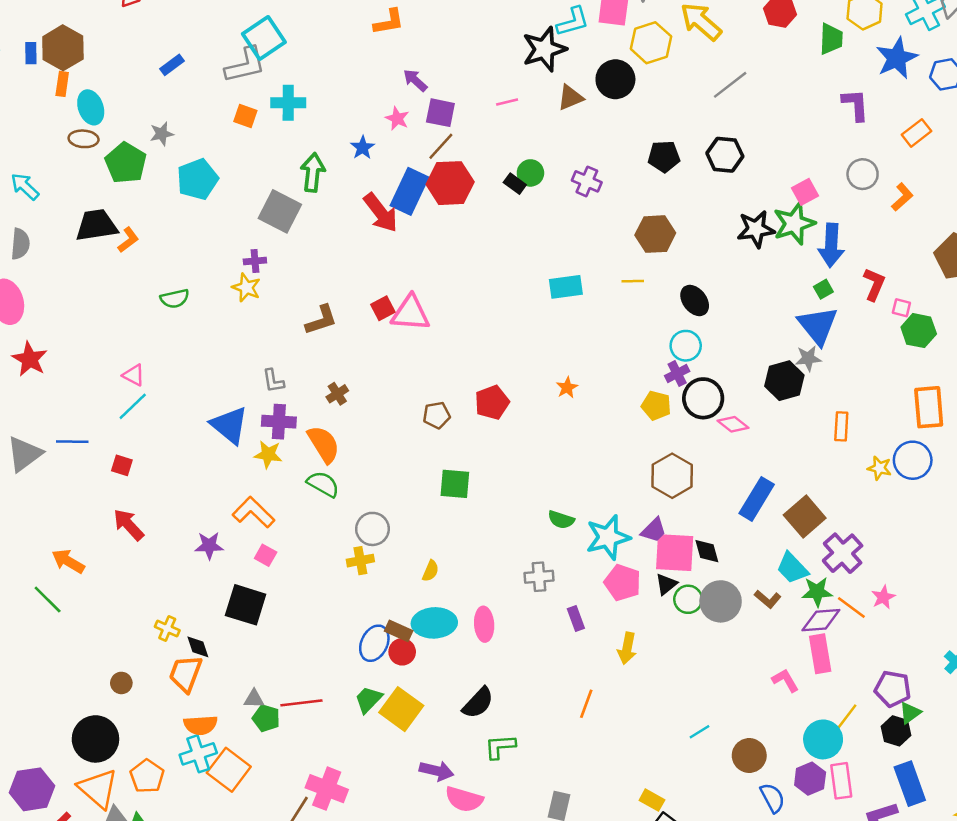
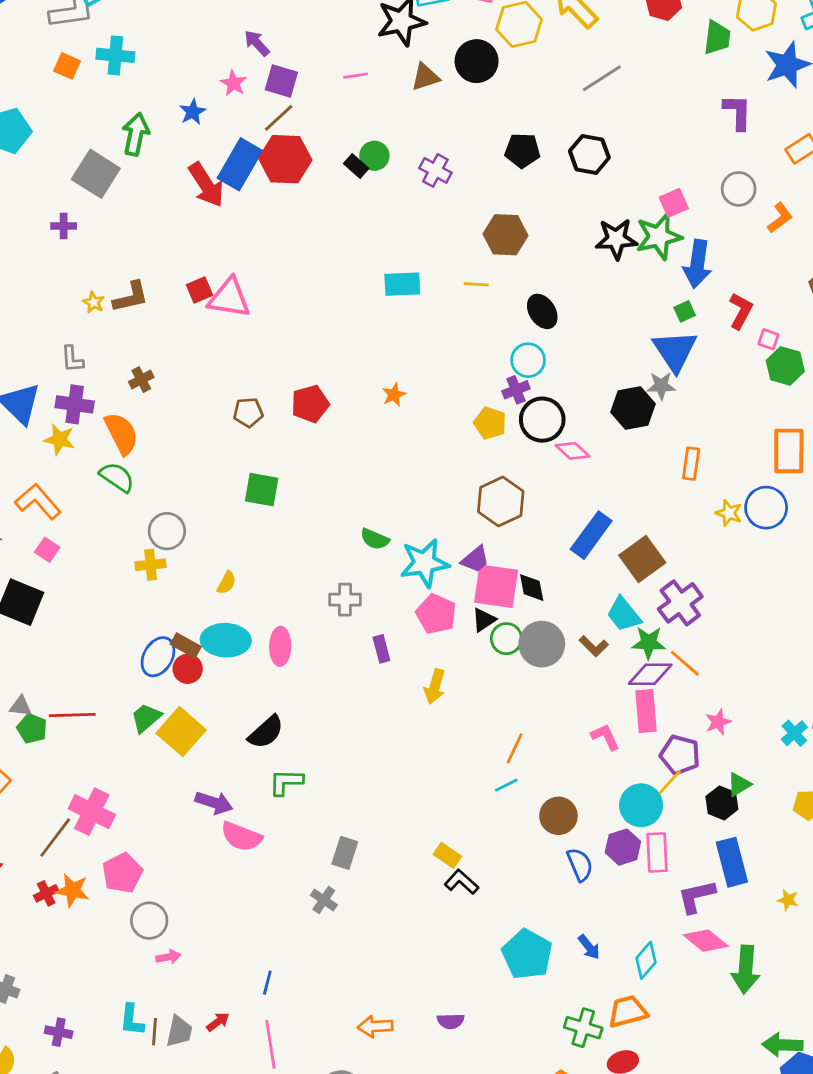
yellow star: (246, 288) -> (94, 302), moved, size x0.7
pink star: (883, 597) -> (718, 722), moved
purple pentagon: (893, 689) -> (680, 755), moved
orange line: (586, 704) -> (515, 748), moved

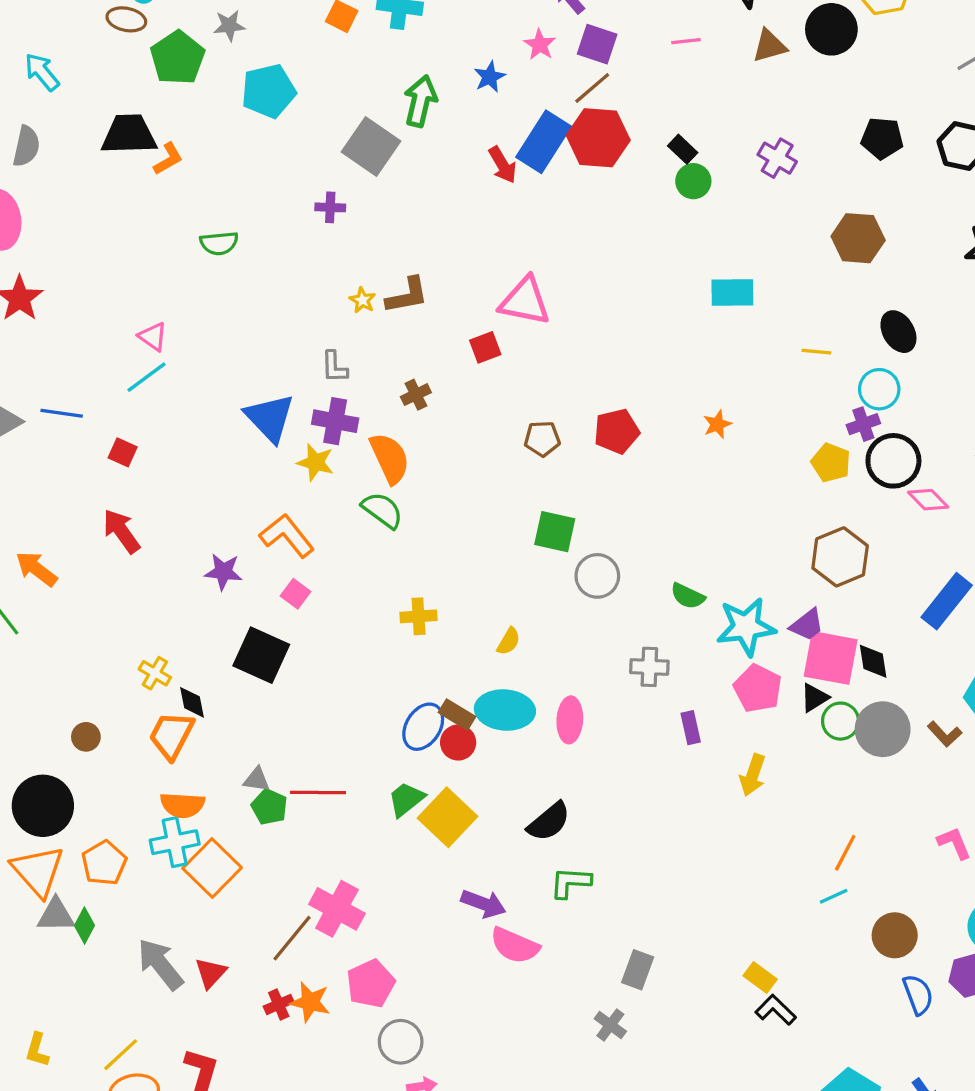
green circle: (374, 156) -> (693, 181), moved
red arrow: (206, 185) -> (503, 165), size x0.7
yellow line: (476, 284) -> (816, 352), moved
red square: (199, 290) -> (485, 347), moved
gray circle: (167, 531) -> (597, 576), moved

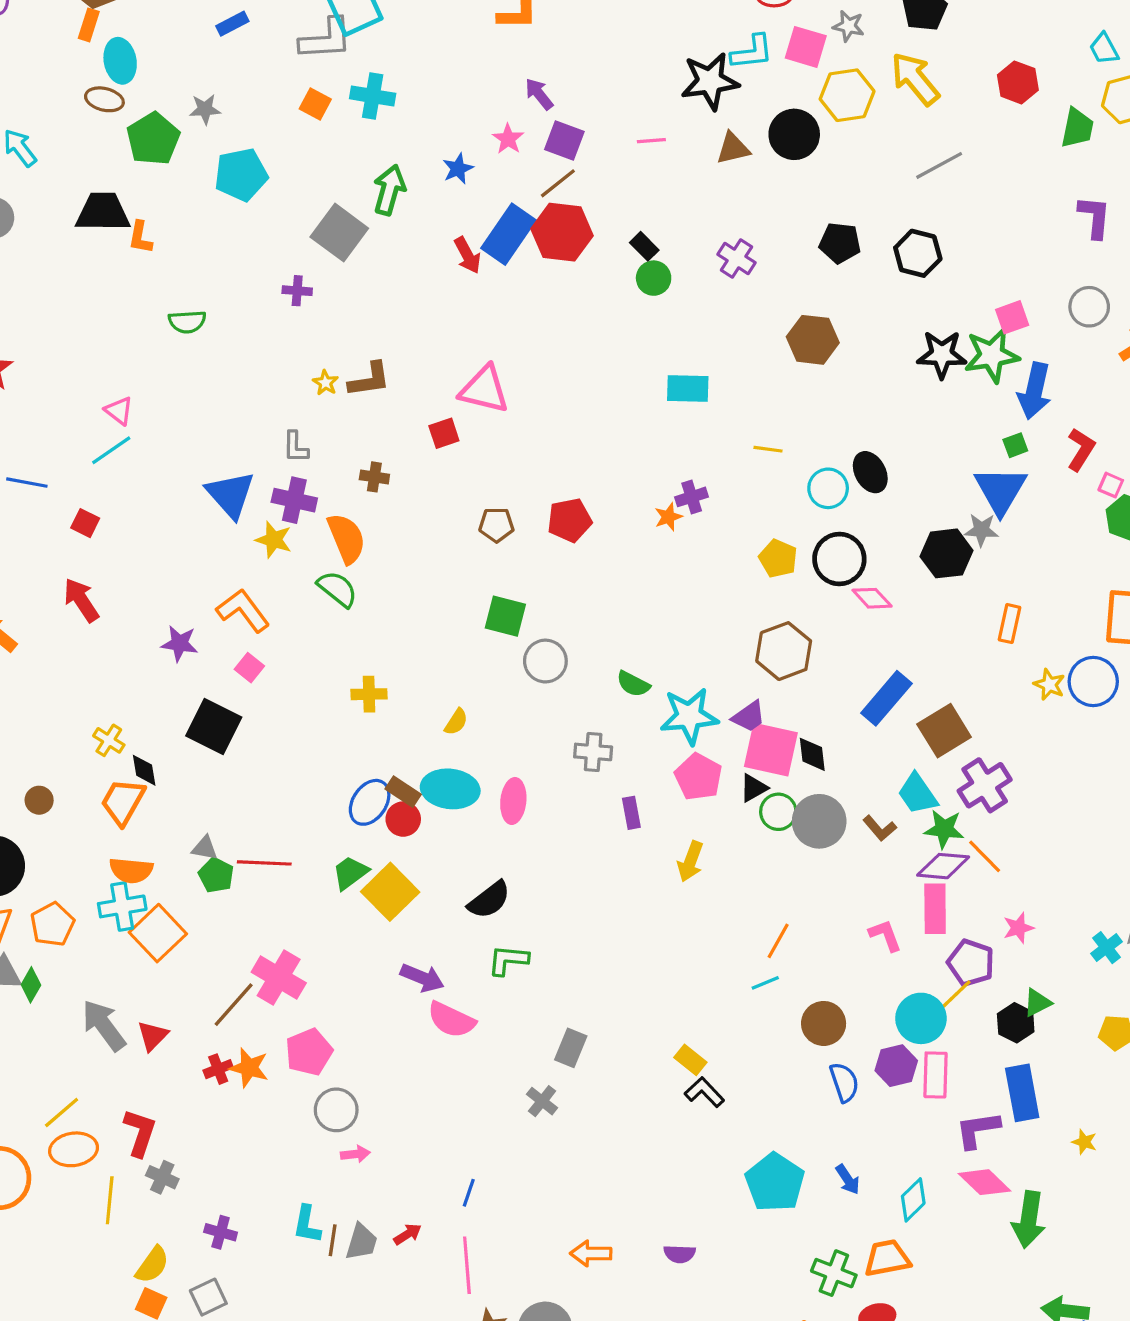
orange L-shape: (168, 159) -> (140, 237), turned 128
black ellipse: (898, 332) -> (870, 472), moved
brown cross: (416, 395) -> (374, 477), turned 32
purple cross: (863, 424) -> (692, 497), moved

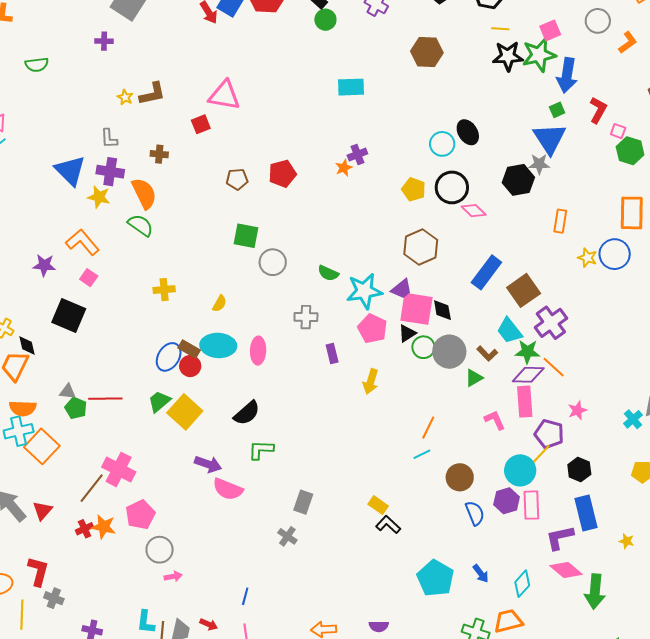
yellow line: (768, 449) -> (500, 29), moved
green triangle: (1037, 1003) -> (474, 378), moved
red arrow: (408, 1234) -> (209, 624), turned 60

